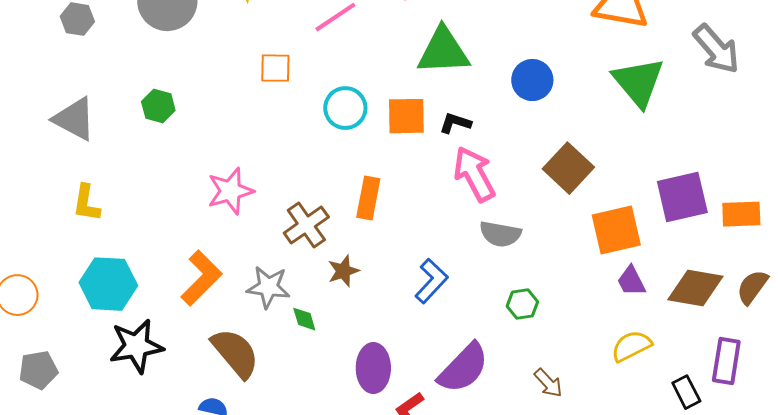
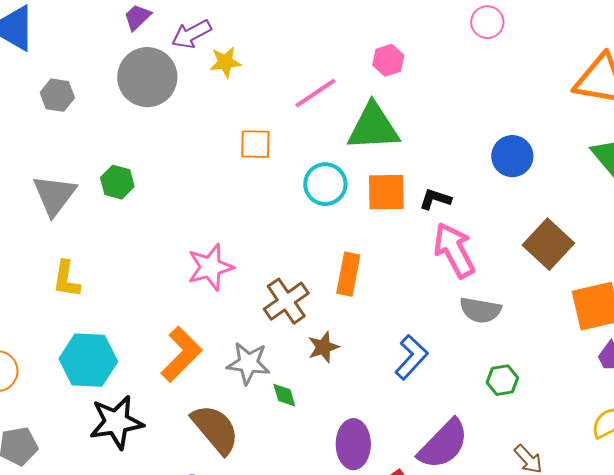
green triangle: (443, 51) -> (373, 127), moved
green hexagon: (158, 106) -> (117, 182), moved
gray triangle: (74, 119) -> (54, 195), turned 39

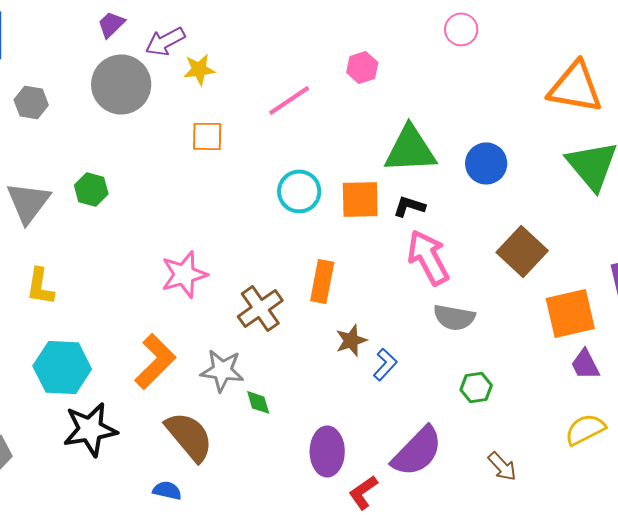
green triangle: (373, 127) -> (410, 149), moved
orange square: (255, 144) -> (207, 136), moved
brown star: (323, 347) -> (351, 340), moved
blue L-shape: (411, 357) -> (385, 364), size x0.7

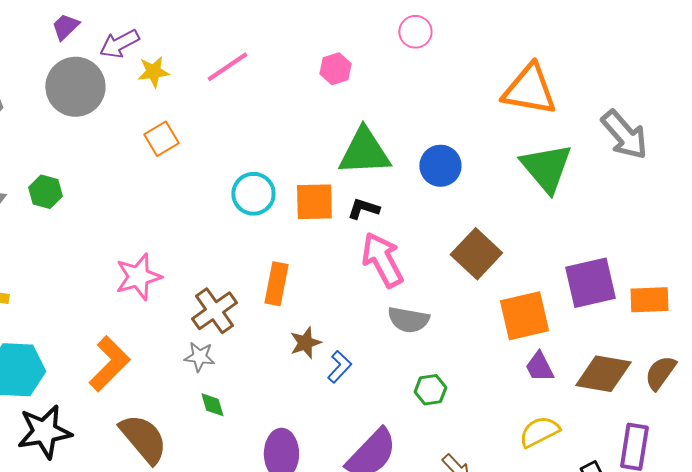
pink hexagon: (362, 67) -> (335, 69), moved
pink line: (289, 100) -> (227, 67), moved
orange square: (207, 136) -> (161, 139), turned -32
gray star: (222, 370) -> (199, 357), moved, size x0.7

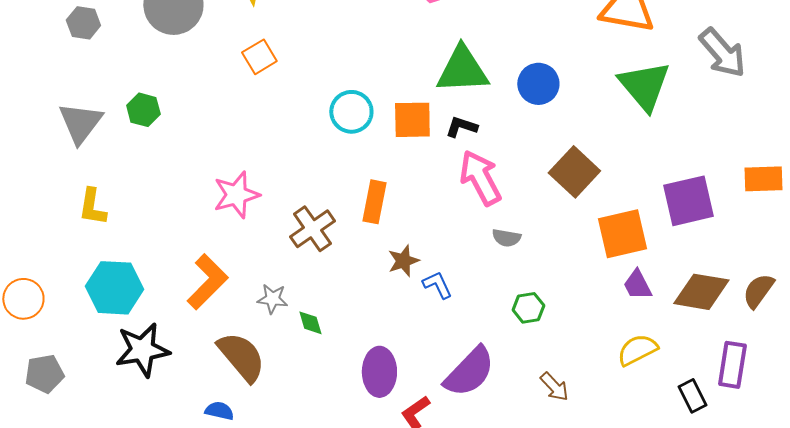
orange rectangle: (649, 300) -> (763, 179), moved
gray semicircle: (408, 320) -> (506, 238), size x0.7
gray star: (199, 357) -> (272, 299), moved
blue L-shape: (339, 367) -> (437, 285), turned -68

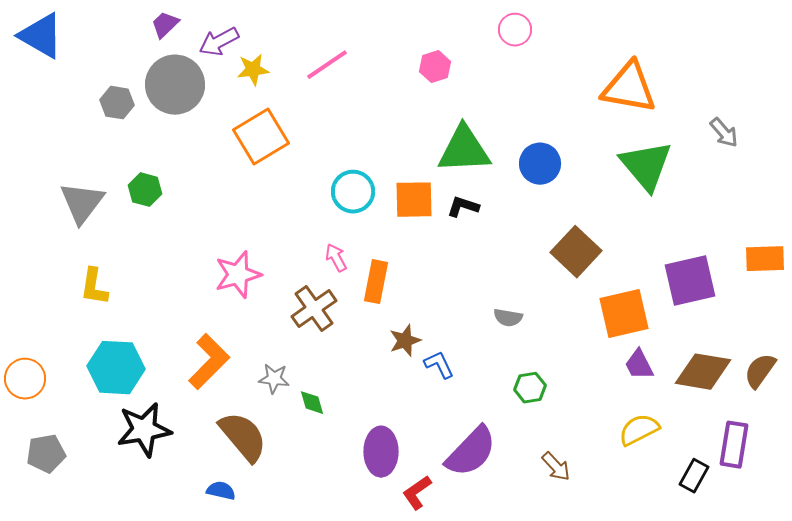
gray hexagon: (83, 23) -> (117, 103), moved
gray arrow: (722, 53) -> (724, 133), size x0.6
orange square: (259, 57) -> (261, 137), size x1.6
pink arrow: (480, 178) -> (336, 258), moved, size x0.5
black rectangle: (692, 396) -> (694, 476), turned 56

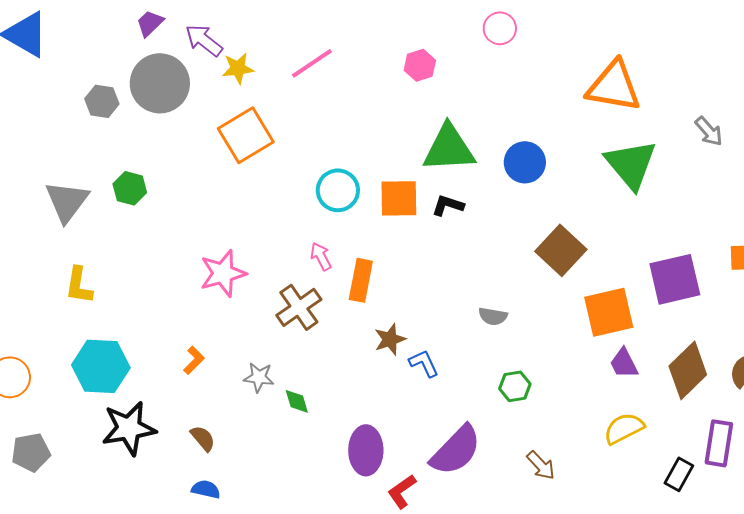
purple arrow: (219, 42) -> (204, 40), turned 66
orange L-shape: (209, 362) -> (194, 360), size x0.5
brown diamond: (703, 372) -> (688, 370), turned -54
brown semicircle: (243, 437) -> (203, 438), moved, size x0.5

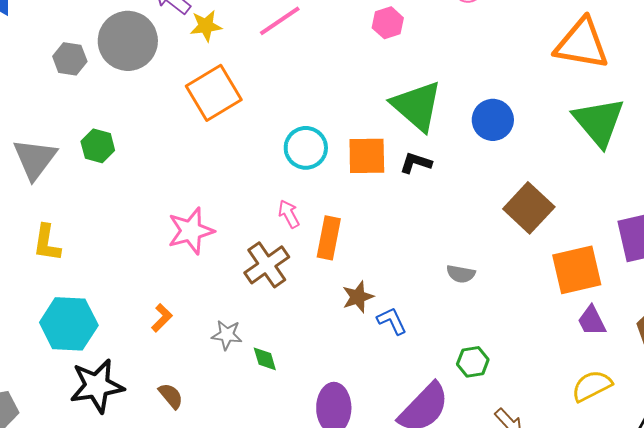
green triangle: (449, 148) -> (417, 106), turned 44
green hexagon: (515, 386) -> (473, 362), moved

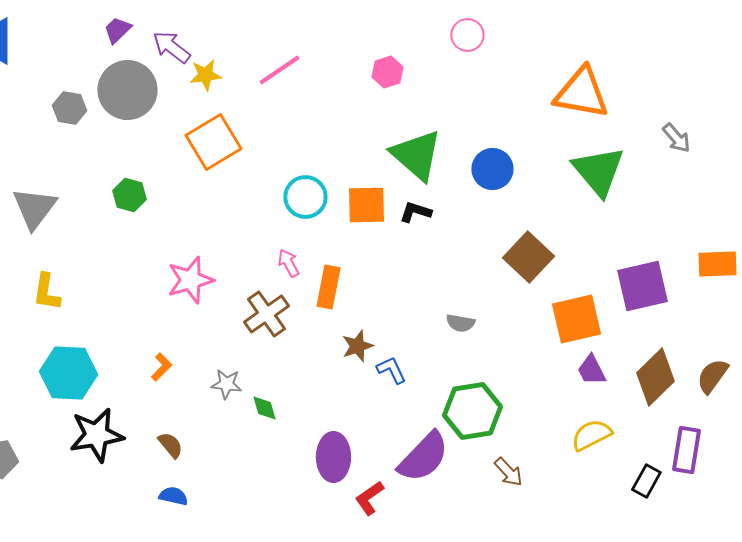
green hexagon: (98, 146) -> (129, 195), moved
green hexagon: (473, 362) -> (472, 411), size x1.8

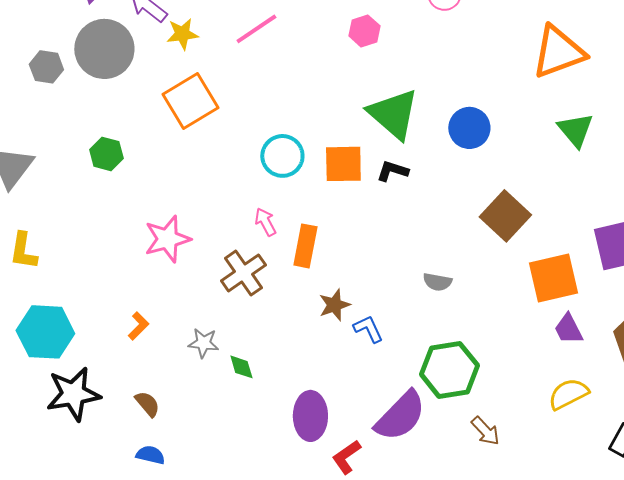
orange triangle: (581, 93) -> (558, 52), turned -30
green triangle: (598, 171) -> (575, 130), size x0.7

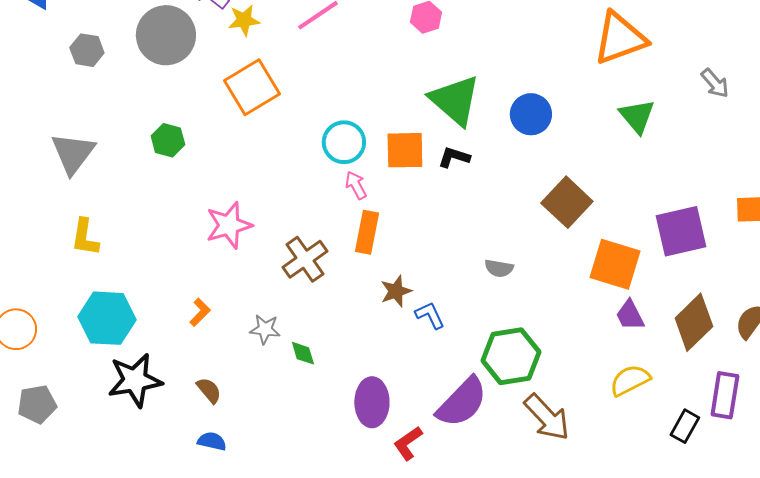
gray hexagon: (46, 67) -> (87, 50), moved
pink arrow: (265, 222) -> (356, 185), moved
orange square: (553, 278) -> (615, 264), turned 30
brown arrow: (485, 431) -> (547, 417), size x1.6

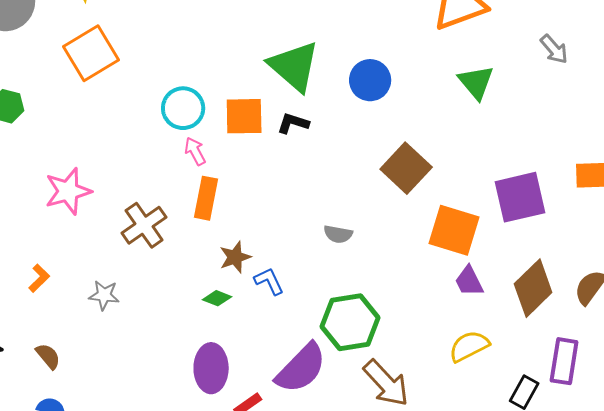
green diamond: (303, 353) -> (217, 298), moved, turned -52

